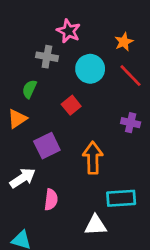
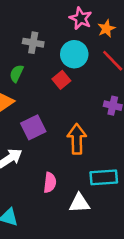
pink star: (69, 31) -> (81, 18), moved
red square: (71, 105) -> (61, 80), moved
pink semicircle: (51, 200) -> (50, 183), moved

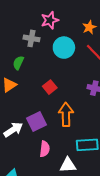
pink star: (81, 18) -> (50, 20), moved, turned 30
red square: (61, 80) -> (50, 87), moved
purple square: (33, 127) -> (37, 122), moved

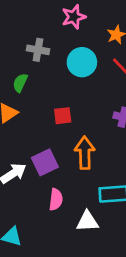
pink star: (50, 20) -> (74, 17), moved
red square: (50, 87) -> (63, 116), turned 32

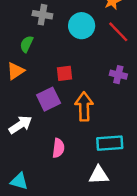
purple square: (45, 162) -> (49, 99), moved
white triangle: (87, 221) -> (99, 175), moved

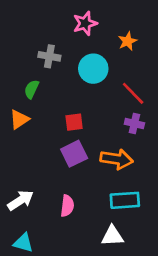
red line: (118, 32) -> (133, 93), moved
purple square: (49, 99) -> (74, 154), moved
orange arrow: (84, 106) -> (117, 159), moved, turned 100
white arrow: (20, 125) -> (21, 200), moved

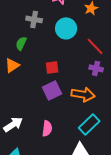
cyan rectangle: (125, 200) -> (89, 124), turned -40

